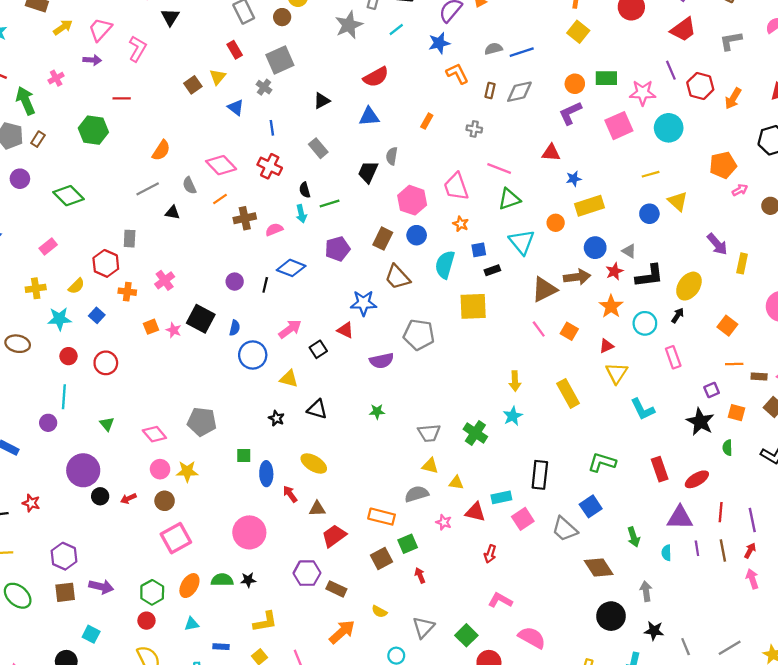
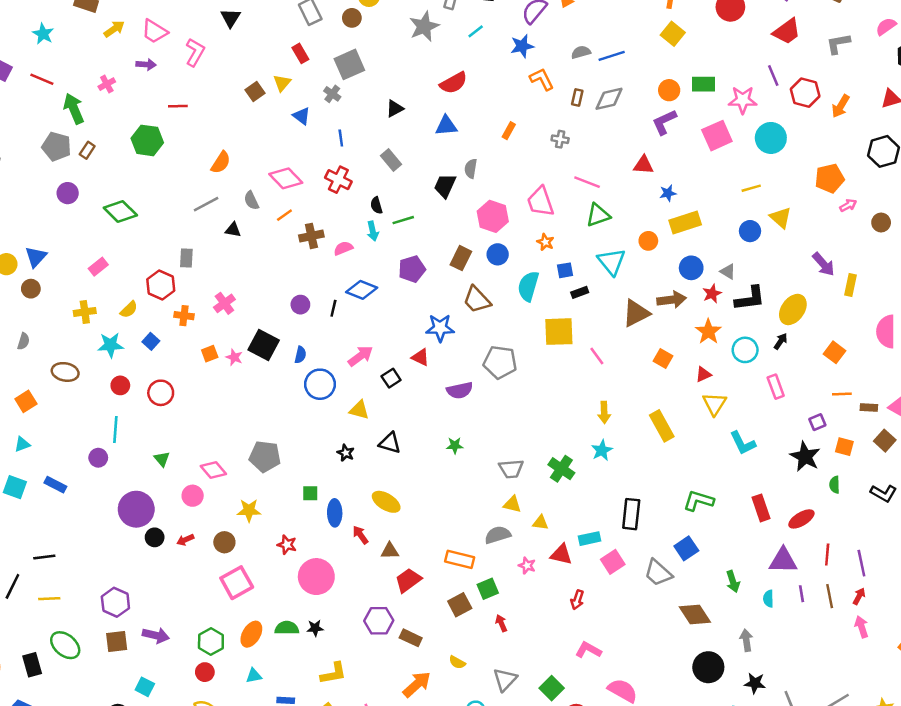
pink trapezoid: (100, 29) -> (155, 31), turned -100
pink line: (539, 329) -> (597, 356), moved
pink circle: (160, 469) -> (193, 496), moved
red star: (31, 503) -> (287, 545), moved

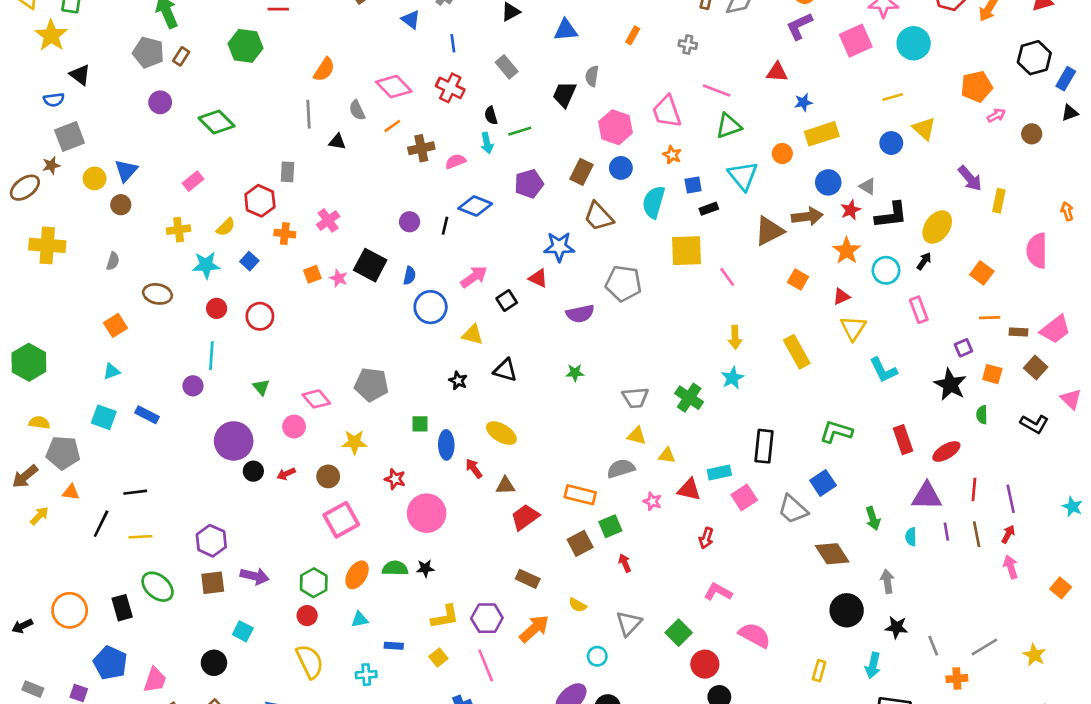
gray line: (206, 204) -> (308, 114), turned -65
purple hexagon: (379, 621) -> (487, 618), moved

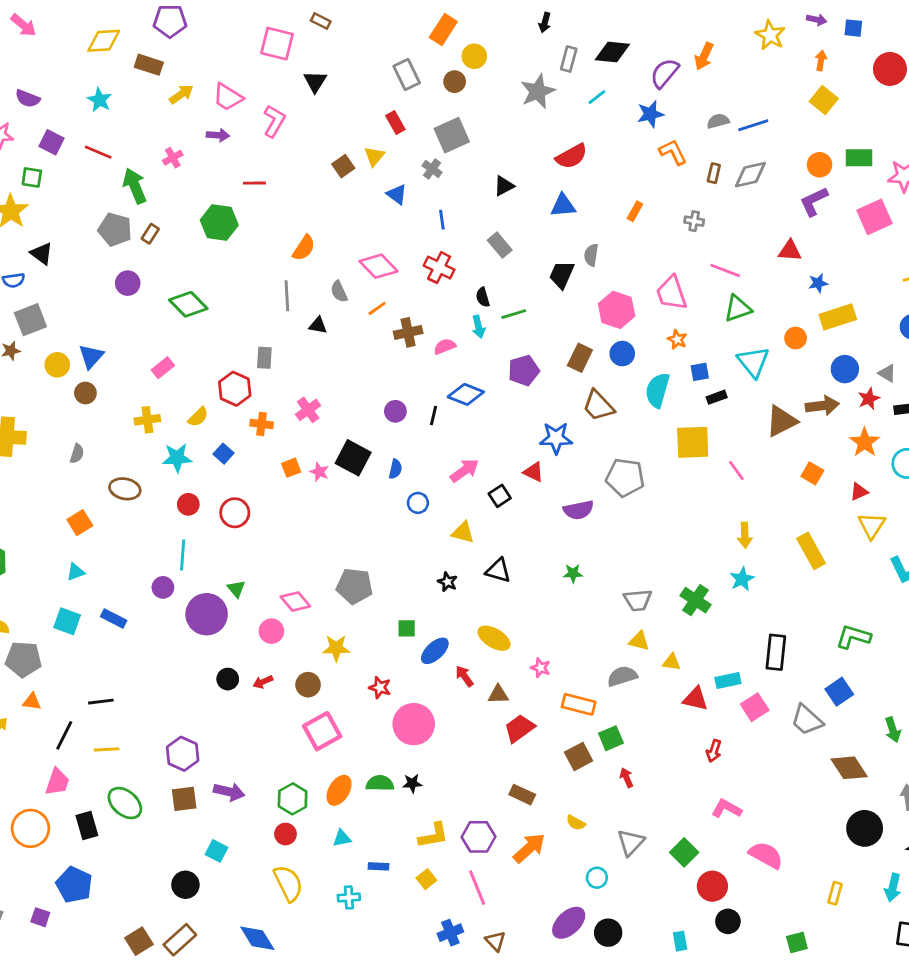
blue circle: (431, 307) -> (418, 503), size x0.6
purple circle: (234, 441) -> (207, 614), moved
blue ellipse: (446, 445) -> (435, 651), turned 48
pink star: (652, 501) -> (541, 668), moved
pink trapezoid: (155, 680) -> (57, 782), moved

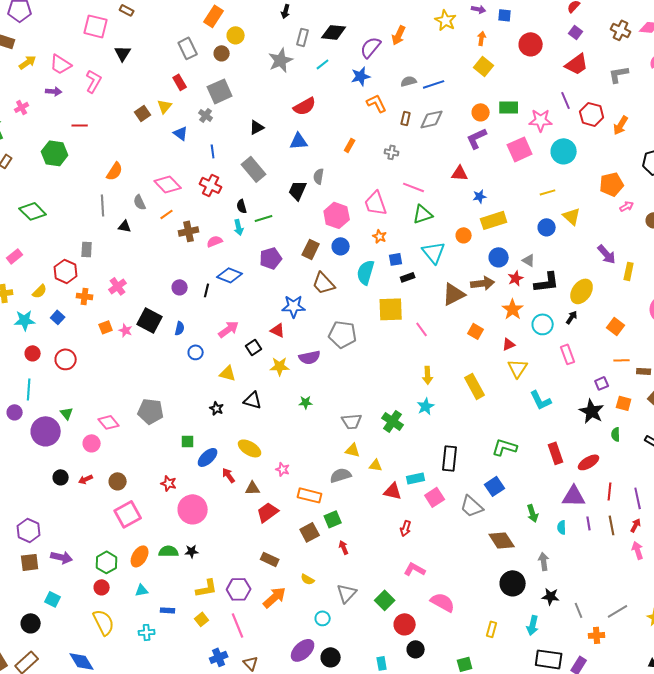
gray rectangle: (500, 245) -> (254, 169), size x1.4
yellow star: (336, 648) -> (280, 366), moved

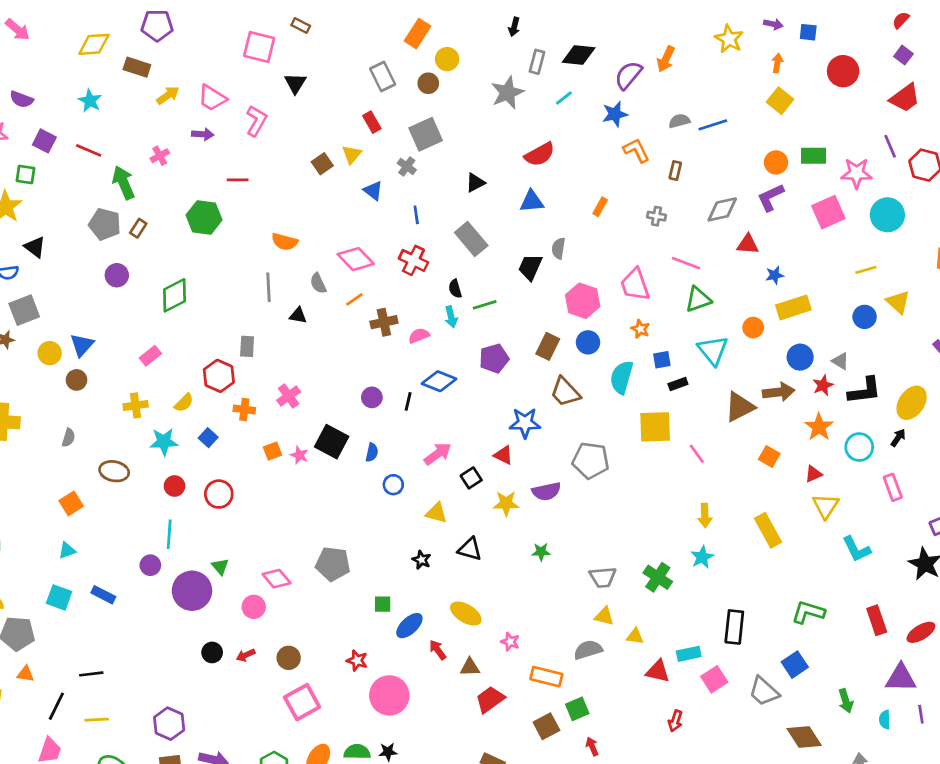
gray diamond: (432, 119) -> (722, 209), moved
orange semicircle: (115, 171) -> (285, 242), turned 72
green diamond: (33, 211) -> (175, 295), turned -72

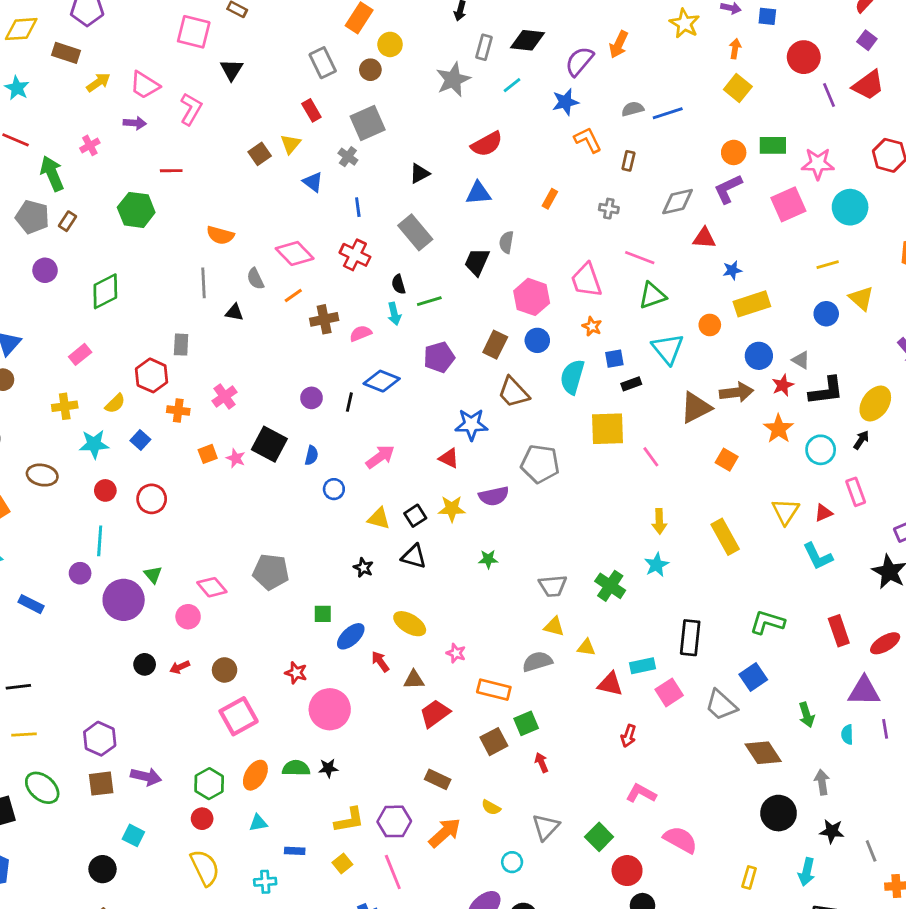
purple line: (890, 146) -> (829, 95), moved
red triangle: (814, 474) -> (823, 513), moved
black square: (471, 478) -> (415, 516), moved

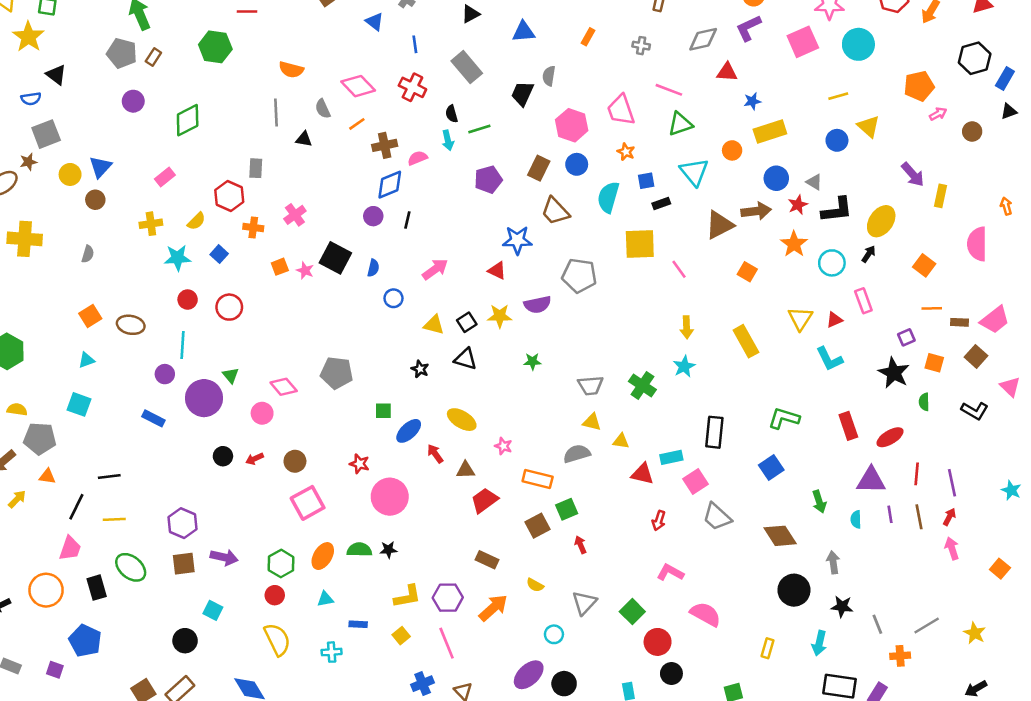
blue diamond: (382, 381) -> (390, 185), moved, turned -44
brown ellipse: (42, 475) -> (131, 325), moved
blue rectangle: (31, 604) -> (153, 418), moved
gray trapezoid: (721, 705) -> (717, 517), moved

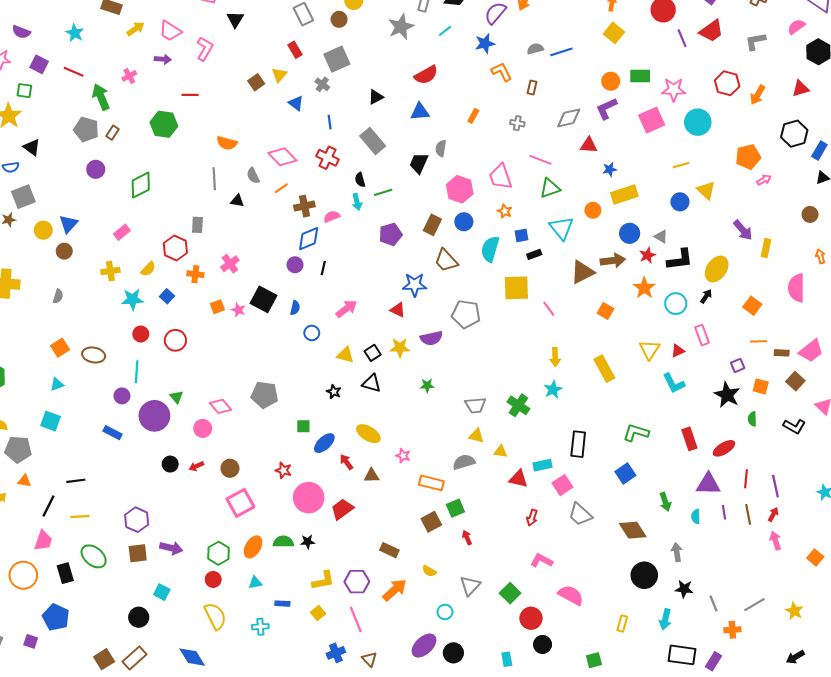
brown circle: (972, 132) -> (810, 214), moved
red trapezoid: (484, 500) -> (342, 509), moved

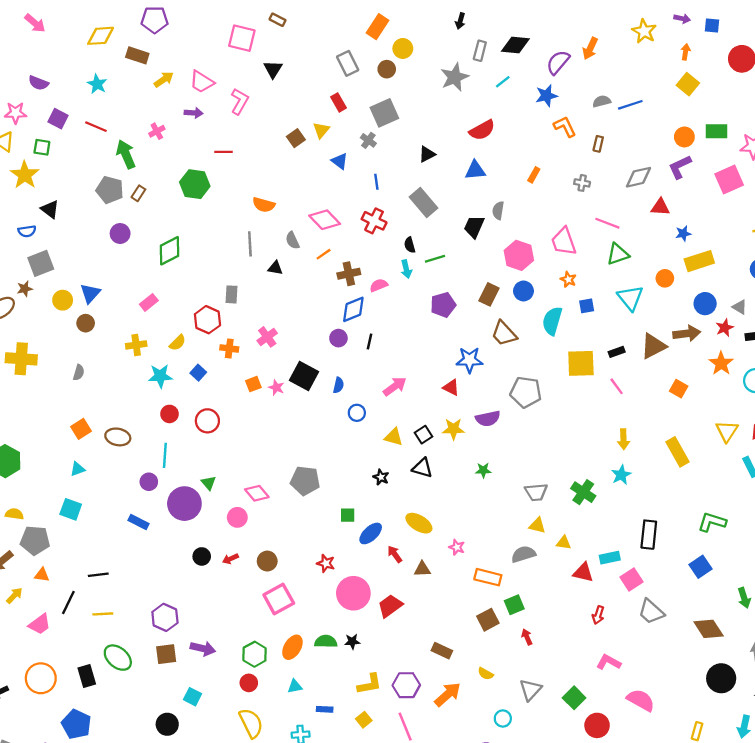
black rectangle: (534, 254) -> (617, 352), moved
pink trapezoid: (43, 541) -> (40, 624), moved, turned 35

